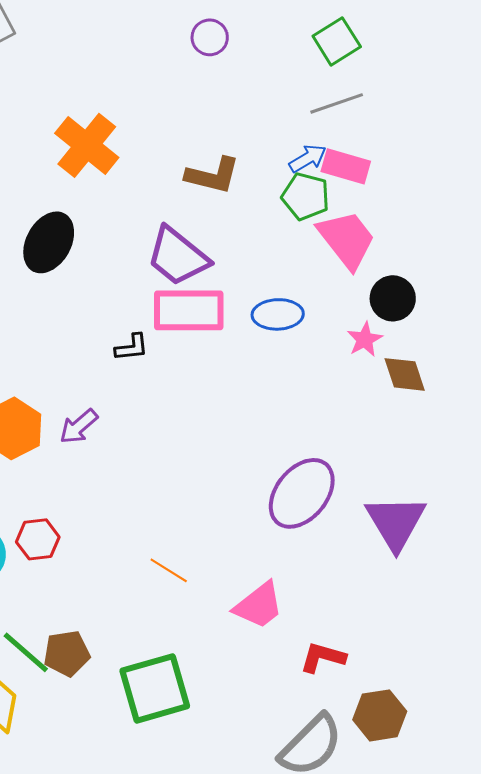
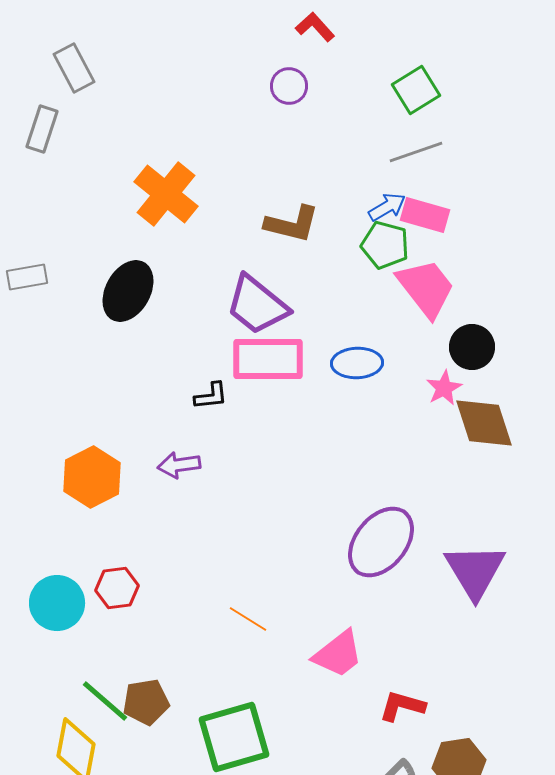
brown diamond: (405, 374) -> (484, 423), size x1.4
purple arrow: (79, 426) -> (179, 465), moved, turned 33

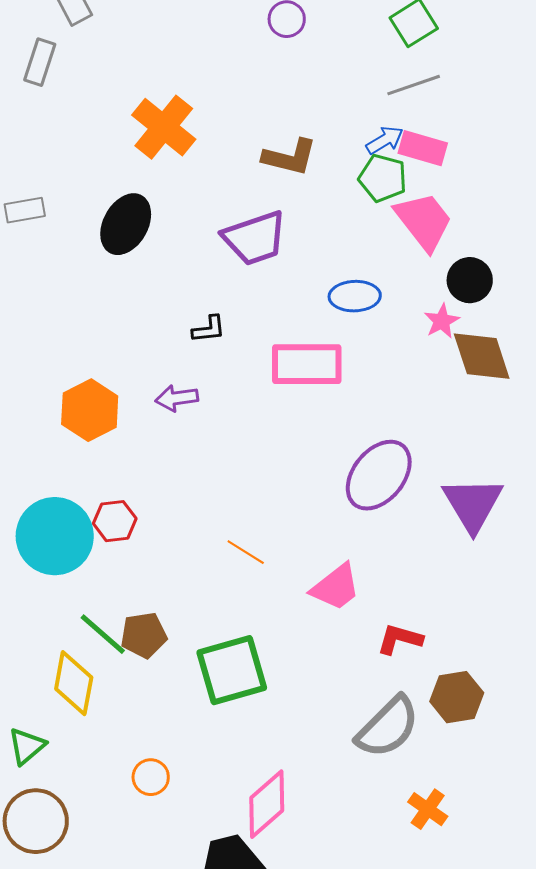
purple trapezoid: (257, 305) -> (255, 238), turned -58
pink rectangle: (268, 359) -> (307, 364), moved
cyan circle: (57, 603) -> (55, 536), size x1.4

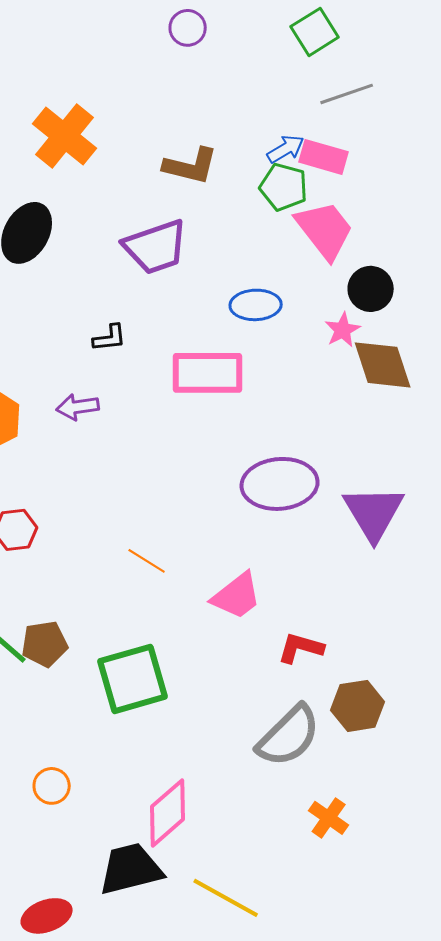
gray line: (414, 85) -> (347, 94), moved
purple ellipse: (379, 475) -> (280, 484), turned 46

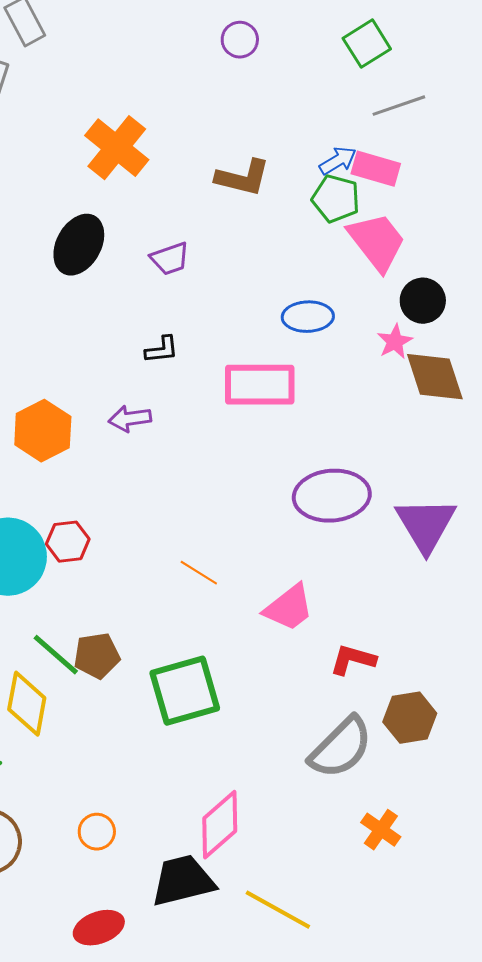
purple trapezoid: (156, 247) -> (170, 259), moved, size x0.6
orange circle: (52, 786) -> (97, 832), moved

